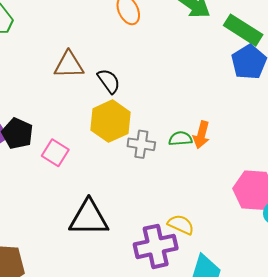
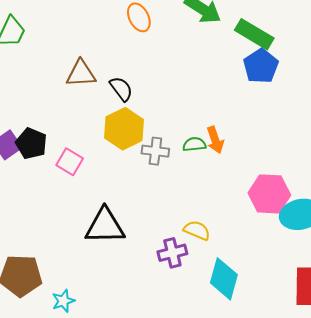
orange arrow: (201, 135) -> (215, 140), turned -32
purple cross: (156, 246) -> (172, 253), size x0.7

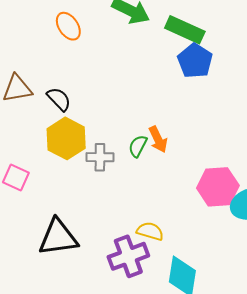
green semicircle: (194, 144) -> (138, 146), turned -50
purple cross: (172, 253) -> (128, 256), size x1.4

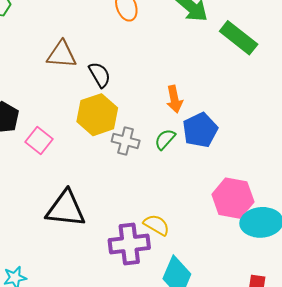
blue pentagon: (195, 61) -> (200, 130), moved
orange arrow: (158, 139) -> (174, 99), moved

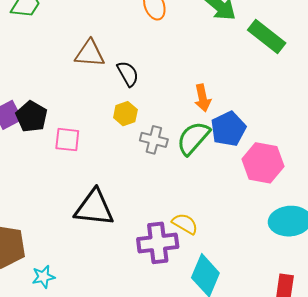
yellow hexagon: (97, 115) -> (125, 114), size x0.6
green semicircle: (165, 139) -> (193, 138), size x1.6
pink square: (39, 140) -> (67, 140), turned -32
pink hexagon: (233, 198) -> (263, 163), moved

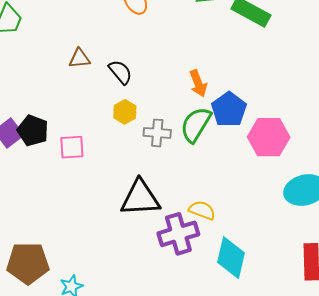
brown triangle: (90, 53) -> (79, 59), size x0.7
black triangle: (94, 208) -> (140, 198), moved

